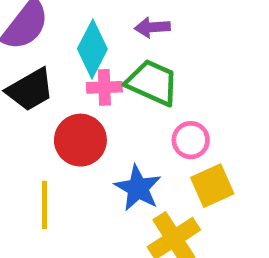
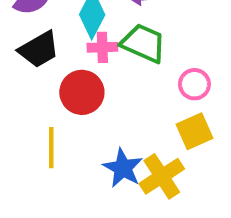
pink circle: (191, 140) -> (194, 84), moved
blue star: (138, 188) -> (123, 168), moved

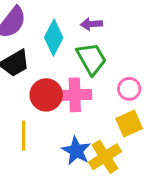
green trapezoid: (143, 43) -> (91, 59), turned 36
pink cross: (102, 47) -> (75, 95), moved, size x1.5

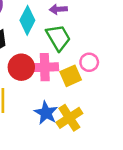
yellow square: (129, 124) -> (71, 76), moved

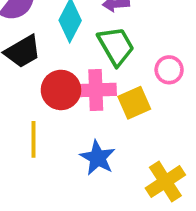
pink circle: (89, 62) -> (169, 70), moved
yellow cross: (69, 118) -> (165, 182), moved

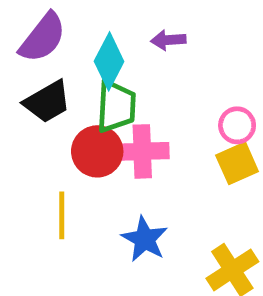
green trapezoid: (116, 46) -> (116, 106), moved, turned 33
yellow square: (134, 103) -> (237, 163), moved

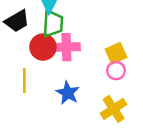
pink circle: (237, 125) -> (116, 71), moved

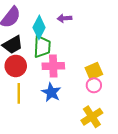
red circle: (43, 47) -> (16, 66), moved
blue star: (68, 93) -> (51, 92), moved

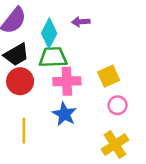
green trapezoid: (42, 47) -> (53, 57), turned -95
yellow square: (94, 71) -> (109, 76), moved
yellow line: (19, 93) -> (24, 131), moved

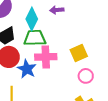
blue star: (64, 114) -> (27, 69), moved

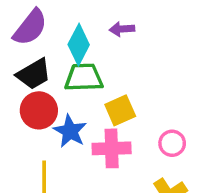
yellow square: (79, 53) -> (120, 110), moved
pink cross: (46, 57) -> (112, 148), moved

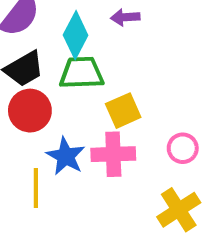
blue star: (70, 131) -> (66, 156), moved

